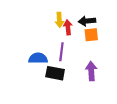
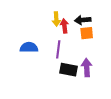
blue semicircle: (38, 58) -> (29, 47), moved
black rectangle: (55, 73) -> (68, 70), moved

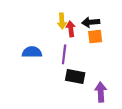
purple arrow: (87, 68) -> (101, 92), moved

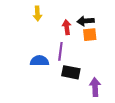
yellow arrow: (62, 21) -> (37, 14), moved
blue semicircle: (32, 52) -> (39, 61), moved

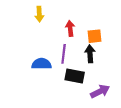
black arrow: (86, 21) -> (90, 54), moved, turned 91
purple arrow: (95, 87) -> (100, 91), turned 66

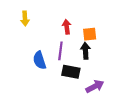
yellow arrow: (39, 14) -> (25, 18), moved
blue semicircle: (41, 64) -> (40, 60), turned -108

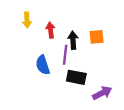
red arrow: (67, 27) -> (51, 30), moved
black arrow: (85, 51) -> (73, 40), moved

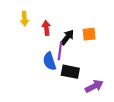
black arrow: (73, 40) -> (67, 37), turned 42
blue semicircle: (43, 65) -> (49, 61), moved

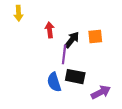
yellow arrow: (25, 19) -> (18, 13), moved
blue semicircle: (49, 61) -> (54, 82), moved

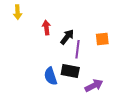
orange square: (95, 37) -> (102, 39), moved
purple line: (64, 54) -> (77, 49), moved

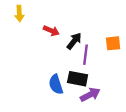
red arrow: (46, 28) -> (51, 31), turned 120
purple arrow: (94, 85) -> (90, 95), moved

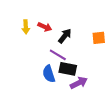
yellow arrow: (19, 14) -> (26, 27), moved
purple line: (86, 55) -> (58, 55), moved, turned -66

